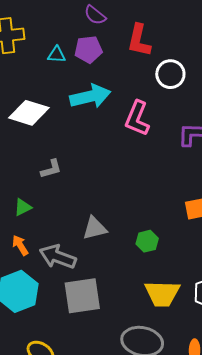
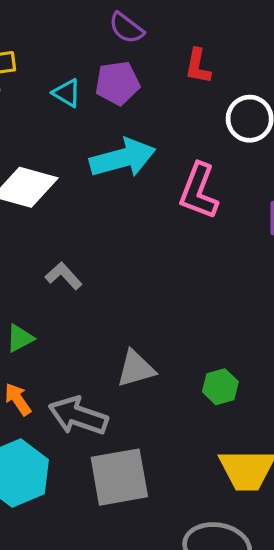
red L-shape: (139, 40) -> (198, 66), size x0.7
cyan triangle: (57, 55) -> (67, 93), turned 30
gray L-shape: (51, 169) -> (64, 276), turned -115

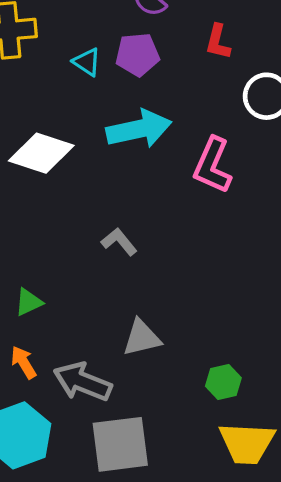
gray L-shape: (64, 276) -> (119, 242), moved
green hexagon: (220, 387) -> (223, 382), moved

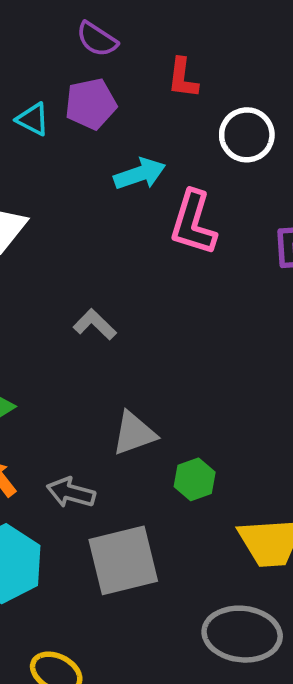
cyan arrow: (139, 129) -> (140, 174), moved, size x0.7
gray arrow: (83, 382) -> (71, 493), size x0.7
green hexagon: (223, 382) -> (195, 479), moved

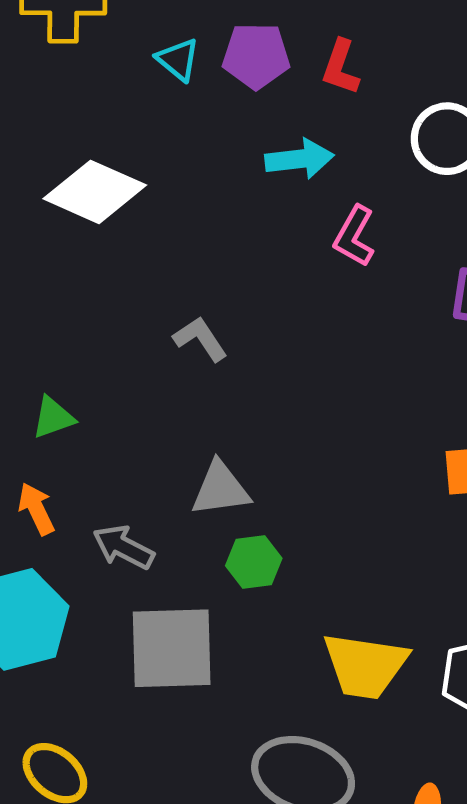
red L-shape: (183, 78) -> (341, 67), moved
pink L-shape: (193, 223) -> (354, 236), size x0.7
green hexagon: (195, 479) -> (254, 562), moved

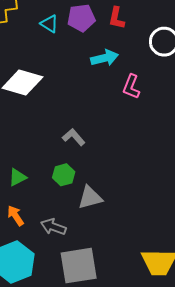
green hexagon: (254, 562) -> (64, 175), moved

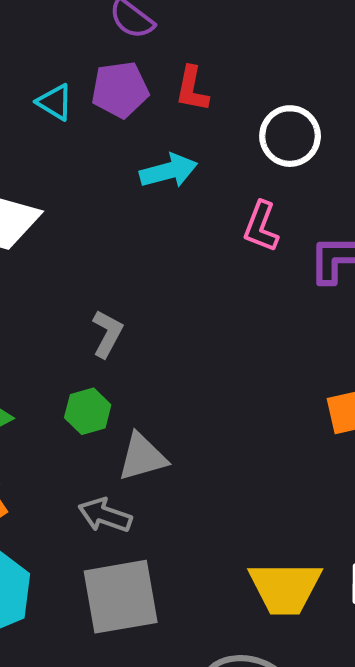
pink L-shape: (131, 87) -> (261, 227), moved
gray L-shape: (74, 137) -> (107, 334), turned 70
gray arrow: (53, 227) -> (105, 515), moved

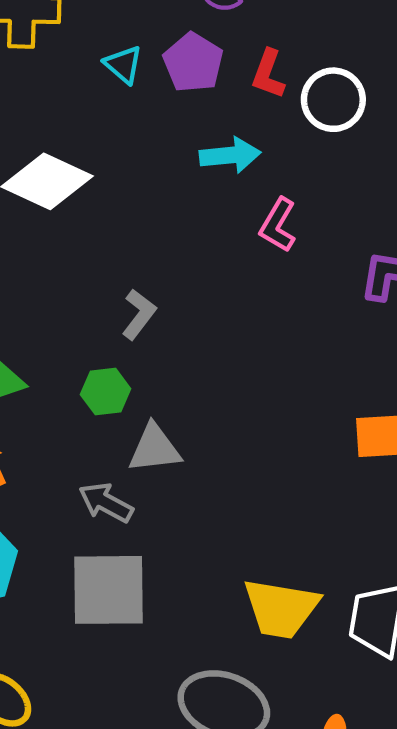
purple pentagon: (120, 90) -> (193, 63), turned 30
white circle: (290, 136) -> (333, 100), moved
pink L-shape: (261, 227) -> (278, 225), moved

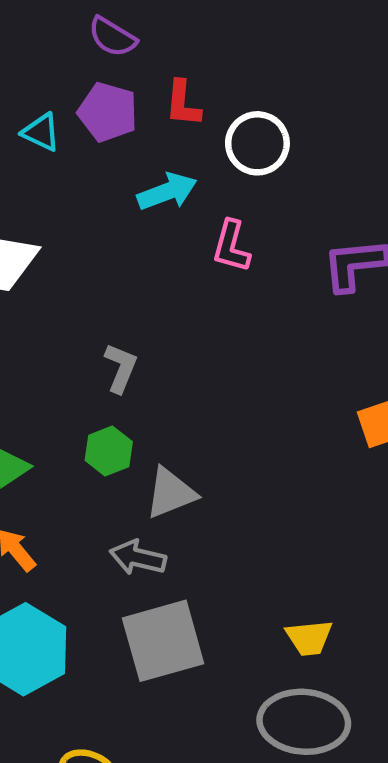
white circle: (333, 100) -> (257, 143), moved
yellow trapezoid: (281, 608) -> (309, 638), moved, size x0.6

